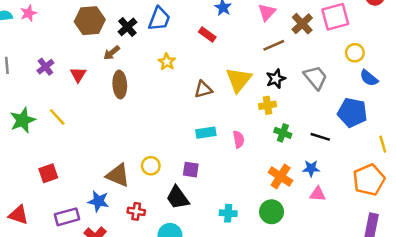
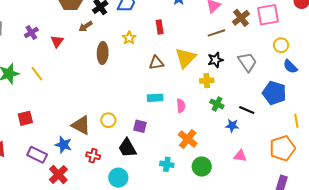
red rectangle: (207, 34) -> (160, 27), moved, turned 40
brown ellipse: (120, 85) -> (103, 53), moved
blue star: (311, 168) -> (232, 126), moved
orange cross: (281, 176) -> (188, 139), moved
purple rectangle: (67, 217) -> (37, 155), turned 36

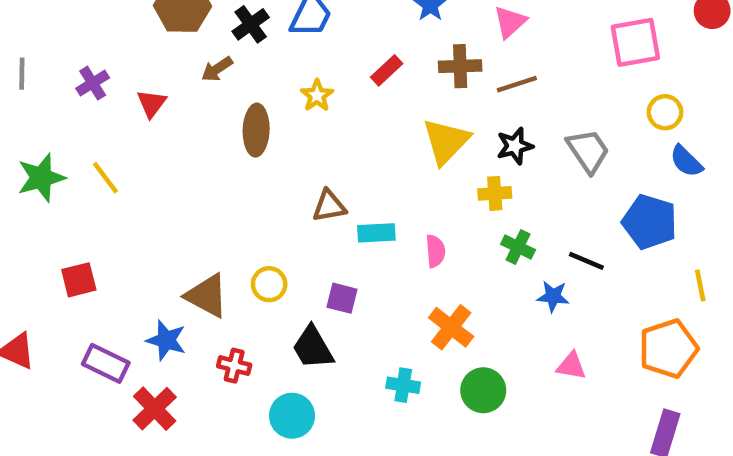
brown cross: (241, 18) -> (460, 66), moved, turned 36
red rectangle: (160, 27) -> (387, 70), turned 56
brown triangle: (156, 63) -> (329, 206), moved

